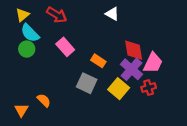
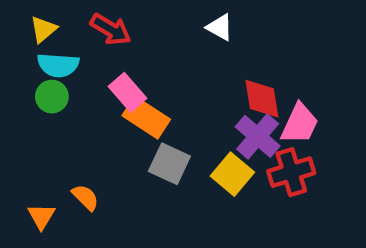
cyan semicircle: (30, 33) -> (58, 65), turned -42
orange rectangle: (98, 61) -> (146, 118), moved, size x1.5
red cross: (149, 88) -> (291, 172), size x1.5

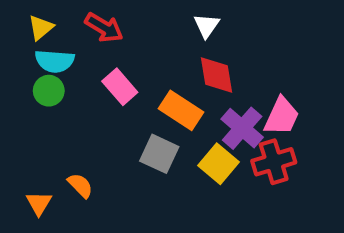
white triangle: (220, 27) -> (207, 26), turned 36
red diamond: (262, 99) -> (216, 75), moved
orange rectangle: (146, 118) -> (181, 110), moved

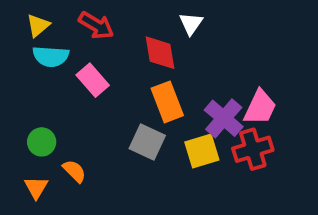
red diamond: (216, 75) -> (160, 53), moved
pink rectangle: (120, 87) -> (93, 80), moved
green circle: (49, 91) -> (42, 142), moved
orange rectangle: (181, 110) -> (167, 102), turned 36
yellow square: (218, 164) -> (202, 151), turned 33

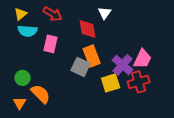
pink rectangle: (93, 80) -> (51, 44), turned 54
gray square: (147, 142) -> (81, 67), moved
orange semicircle: (74, 171) -> (41, 94), size x1.5

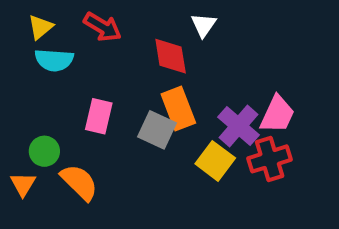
pink rectangle: (51, 44) -> (99, 116), moved
yellow square: (111, 83) -> (215, 161), turned -36
orange triangle: (20, 103) -> (23, 184), moved

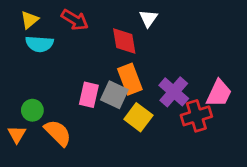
pink trapezoid: (277, 114) -> (219, 93), moved
pink rectangle: (99, 116) -> (89, 95), moved
yellow square: (215, 161) -> (138, 117), moved

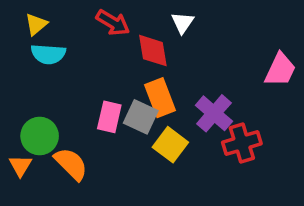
red arrow: (75, 20) -> (113, 23), moved
pink trapezoid: (219, 93) -> (280, 70), moved
green circle: (32, 110) -> (40, 136), size x1.4

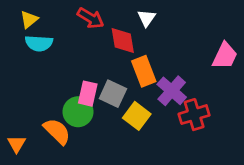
orange rectangle: (160, 98) -> (144, 71), moved
green circle: (40, 136) -> (78, 112), moved
orange triangle: (20, 166) -> (16, 144), moved

